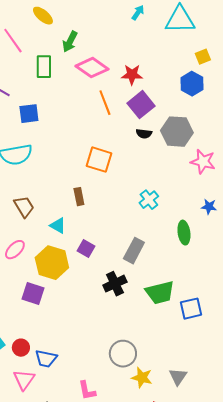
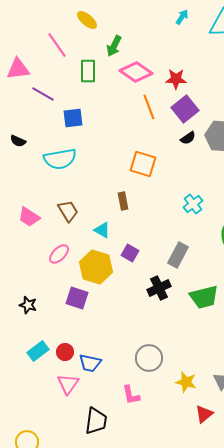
black semicircle: (144, 134) -> (188, 138), turned -42
gray circle: (123, 354) -> (149, 358), moved

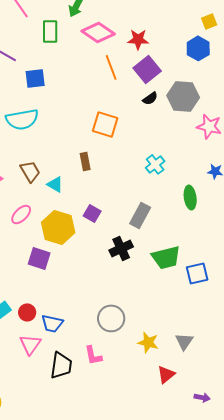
cyan triangle: (102, 230) -> (55, 184), moved
black trapezoid: (96, 421) -> (61, 365), moved

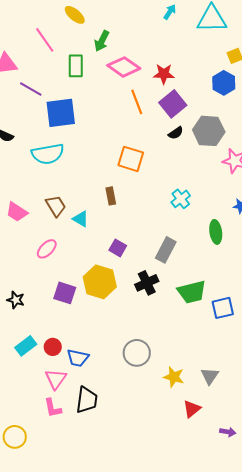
blue square: (35, 78) -> (61, 113), size x1.5
yellow hexagon: (58, 227) -> (100, 282), moved
pink L-shape: (93, 355) -> (53, 408), moved

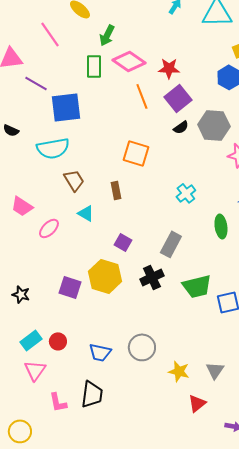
green rectangle: (76, 66) -> (94, 66), moved
brown trapezoid: (56, 206) -> (74, 180), moved
pink ellipse: (47, 249) -> (49, 228), moved
blue trapezoid: (78, 358) -> (100, 352), moved
pink triangle: (56, 379) -> (35, 370), moved

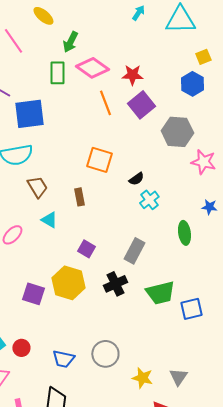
black semicircle: (181, 127) -> (136, 179), moved

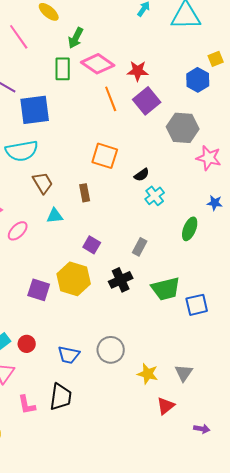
yellow square: (203, 57) -> (216, 59), moved
cyan triangle: (49, 220) -> (55, 216), turned -36
green ellipse: (184, 233) -> (190, 229), turned 30
gray rectangle: (134, 251) -> (140, 247), size x0.7

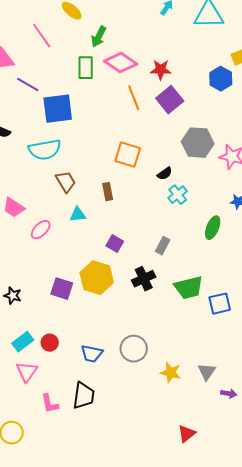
gray hexagon: (183, 128) -> (198, 143), moved
red triangle: (166, 406) -> (187, 434), moved
purple arrow: (202, 429) -> (229, 394), moved

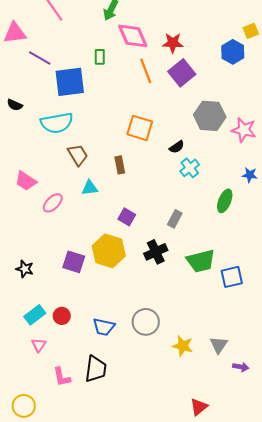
pink diamond: (121, 63) -> (133, 36), turned 32
green rectangle: (86, 68) -> (100, 57), moved, size x0.7
pink triangle: (27, 372) -> (39, 345), size x0.7

